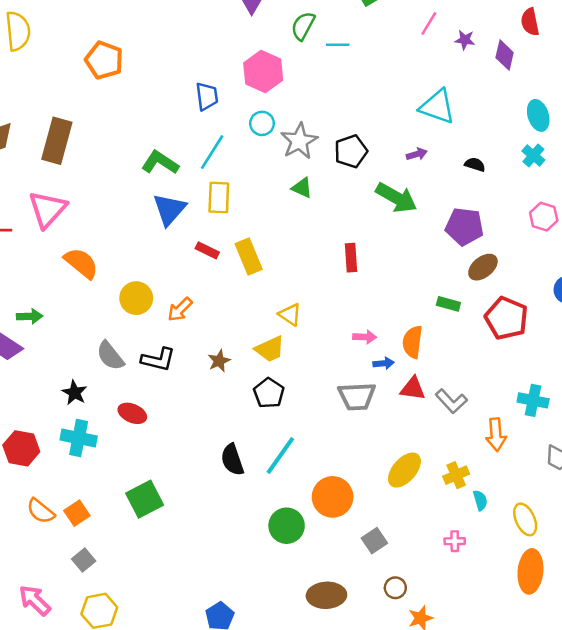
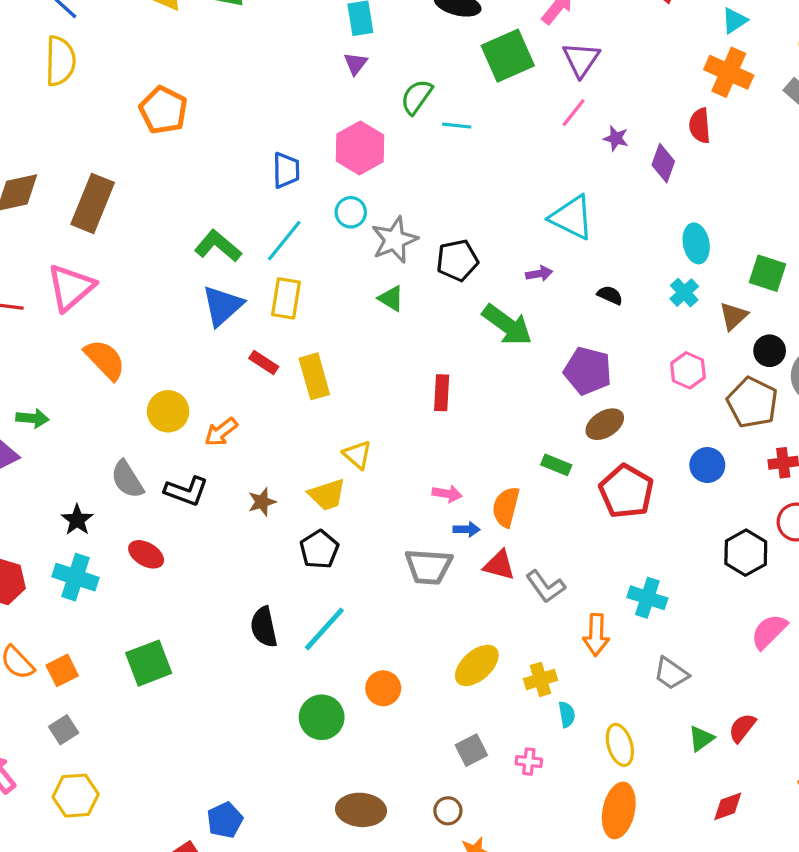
orange circle: (333, 497) -> (383, 688), size x0.7
gray square: (374, 541) -> (471, 750), moved

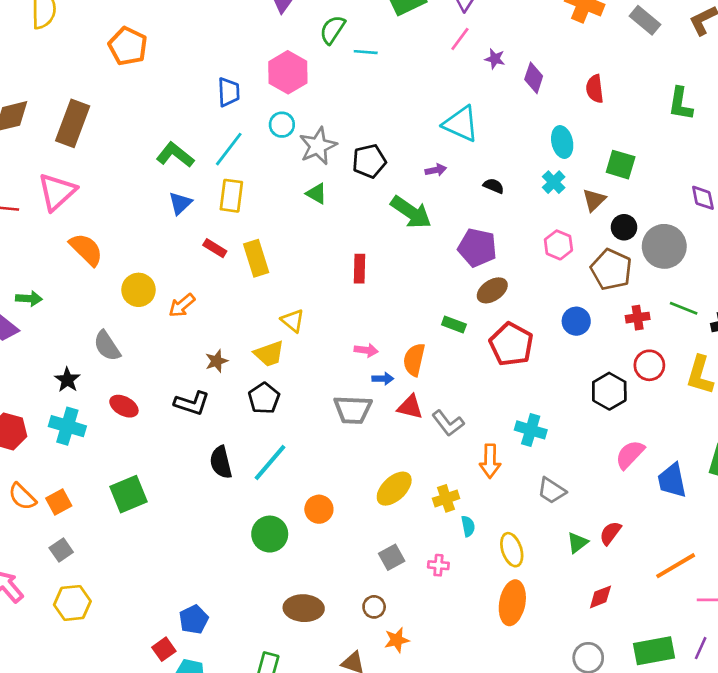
red semicircle: (700, 126) -> (595, 89), moved
blue triangle: (223, 306) -> (180, 203), size x0.7
black L-shape: (186, 491) -> (192, 403), moved

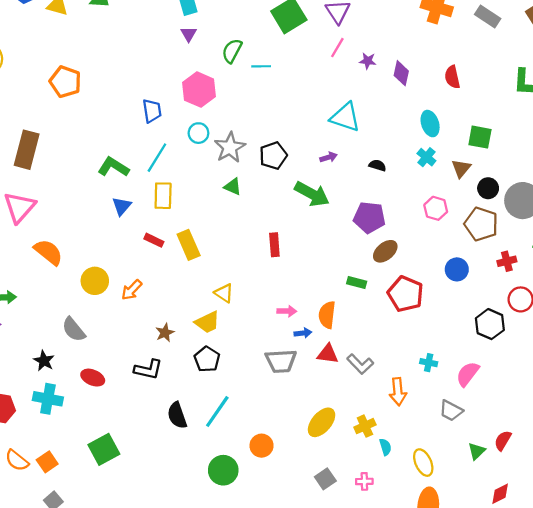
cyan cross: (531, 430) -> (429, 363), size x0.7
pink semicircle: (630, 454) -> (468, 374), moved

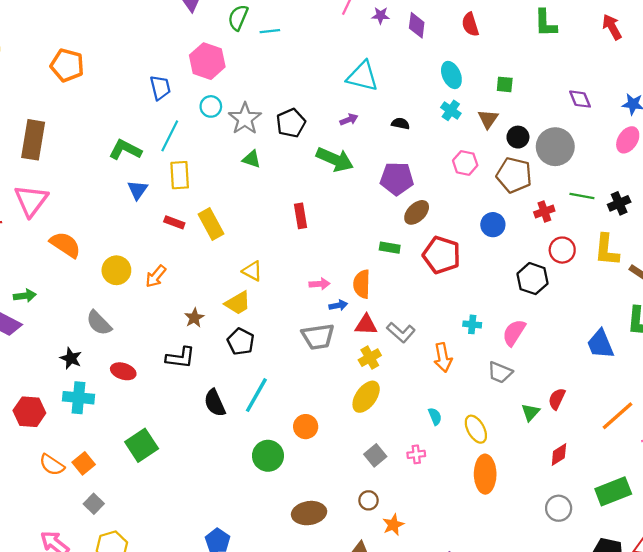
green square: (480, 137) -> (505, 84), size x0.7
yellow cross: (365, 426) -> (370, 358), moved

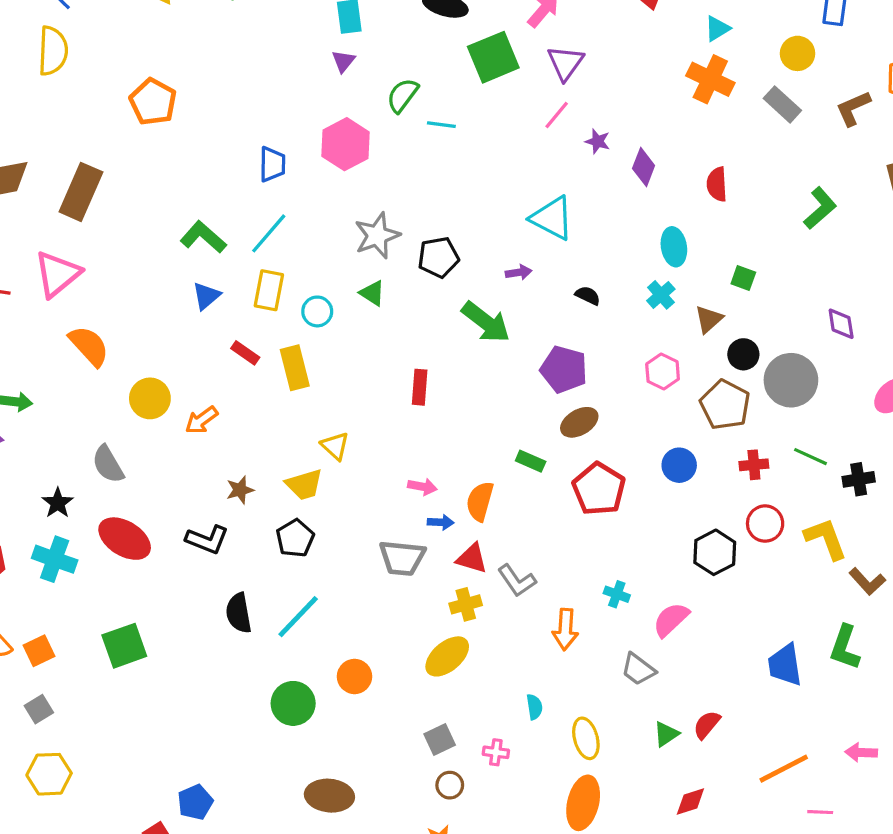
green L-shape: (546, 23) -> (820, 208), turned -144
cyan circle: (211, 106) -> (317, 311), moved
yellow L-shape: (607, 250) -> (826, 539), turned 140
red ellipse: (123, 371) -> (125, 539), size x1.5
brown circle: (369, 500) -> (450, 785), moved

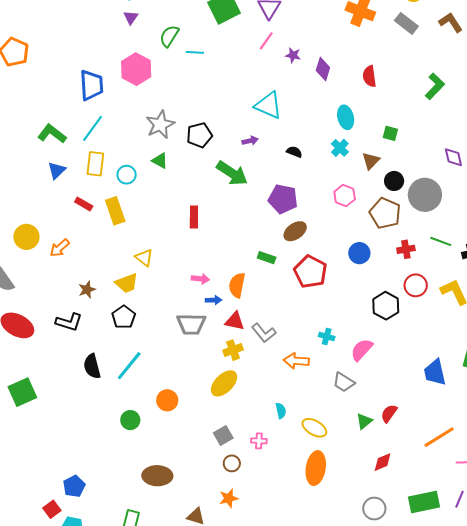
brown L-shape: (853, 108) -> (451, 22), turned 85
blue trapezoid: (272, 164) -> (91, 85), size x1.4
orange arrow: (565, 629) -> (296, 361), turned 95
green circle: (293, 703) -> (130, 420), size x0.7
yellow ellipse: (586, 738) -> (314, 428), turned -40

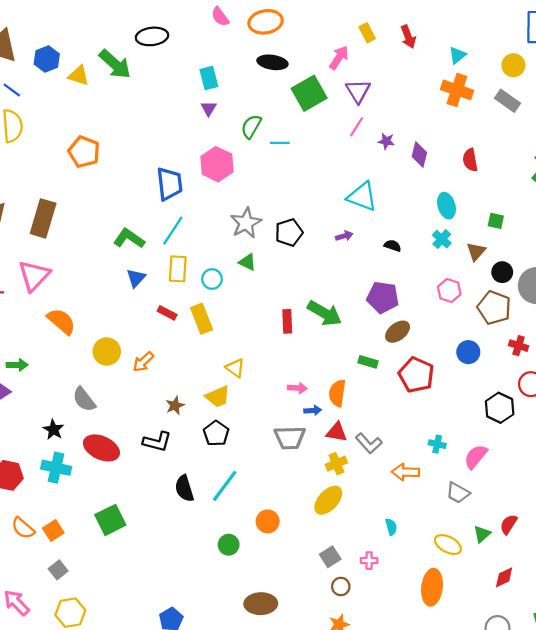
green arrow: (232, 173) -> (325, 313), moved
red cross: (406, 249) -> (519, 346), turned 30
yellow ellipse: (314, 428) -> (448, 544), moved

